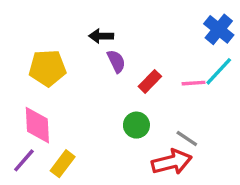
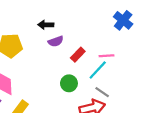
purple semicircle: (116, 61) -> (56, 41), turned 96
cyan line: (219, 71) -> (98, 70), moved

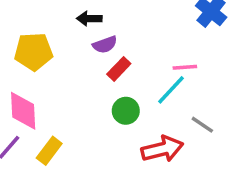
red rectangle: (78, 55) -> (119, 69), moved
gray line: (102, 92) -> (202, 125), moved

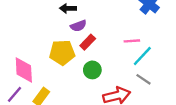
yellow pentagon: (34, 52) -> (62, 53), moved
cyan line: (171, 90) -> (142, 56), moved

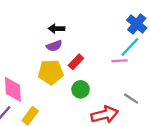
purple semicircle: (78, 26) -> (54, 46), moved
cyan line: (142, 56) -> (130, 47), moved

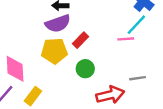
purple semicircle: (54, 46) -> (58, 23), size x1.5
gray line: (131, 99) -> (138, 78), turned -42

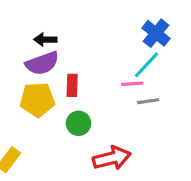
red rectangle: (80, 40) -> (72, 85), turned -42
gray line: (138, 78) -> (148, 101), moved

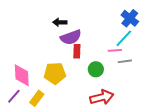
purple semicircle: (42, 63) -> (71, 37), moved
yellow pentagon: (37, 100) -> (55, 73), moved
green circle: (79, 123) -> (96, 69), moved

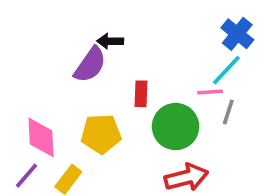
purple semicircle: (71, 37) -> (90, 65), moved, turned -35
gray line: (125, 61) -> (228, 112), turned -64
green circle: (96, 69) -> (176, 127), size x1.6

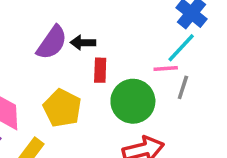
black arrow: (110, 41) -> (83, 43), moved
yellow pentagon: (101, 134) -> (62, 108), turned 30

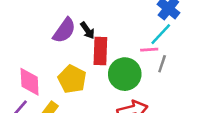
black arrow: (83, 43) -> (87, 30), turned -126
red rectangle: (100, 70) -> (100, 51), size x1.5

